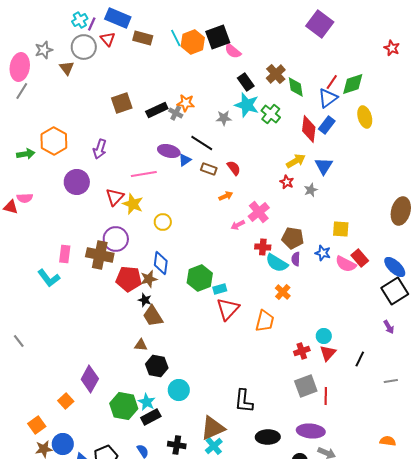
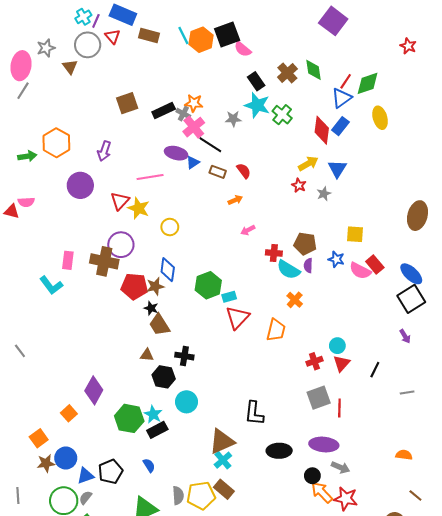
green diamond: (296, 87) -> (313, 70), moved
pink cross: (259, 212) -> (194, 127), moved
black cross: (177, 445) -> (184, 356), moved

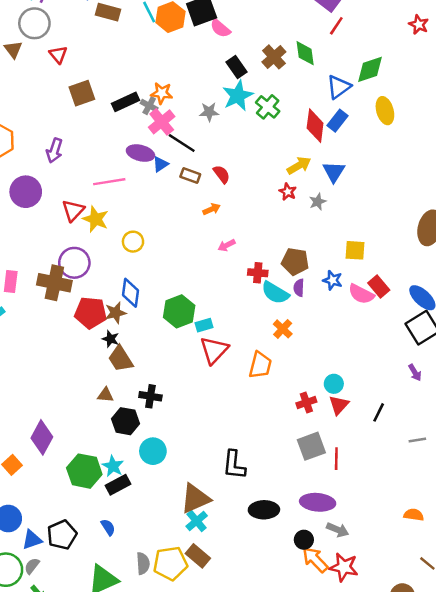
red triangle: (113, 37) -> (58, 54), moved
red line: (346, 81) -> (336, 26), moved
cyan star: (257, 105) -> (238, 96), turned 30

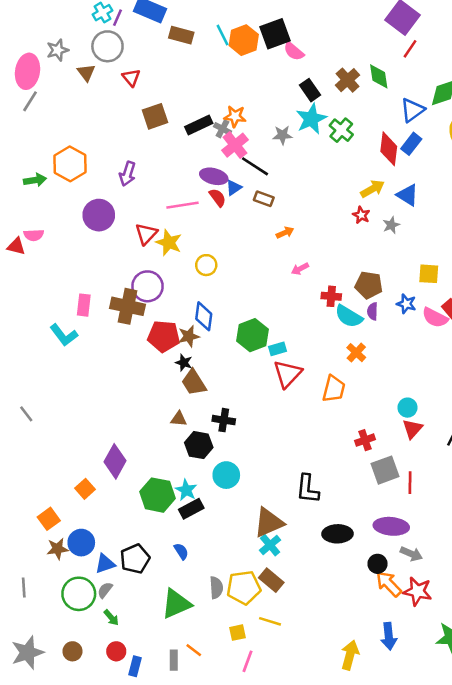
blue triangle: (334, 172) -> (408, 195), turned -30
red semicircle: (222, 174) -> (218, 198), moved
red cross: (306, 403) -> (365, 440), moved

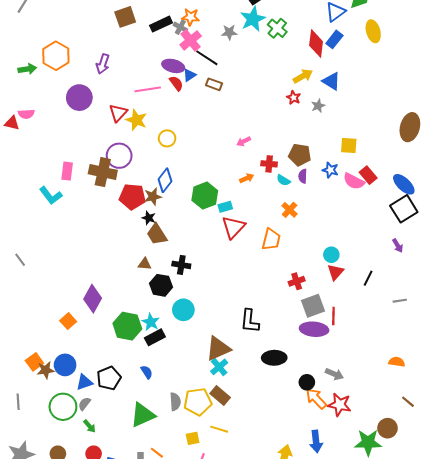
orange arrow: (285, 233) -> (247, 178), moved
blue diamond: (204, 316) -> (165, 180), turned 30
cyan semicircle: (349, 316) -> (283, 180), size x0.6
orange square: (49, 519) -> (34, 362), moved
purple ellipse: (391, 526) -> (314, 329), moved

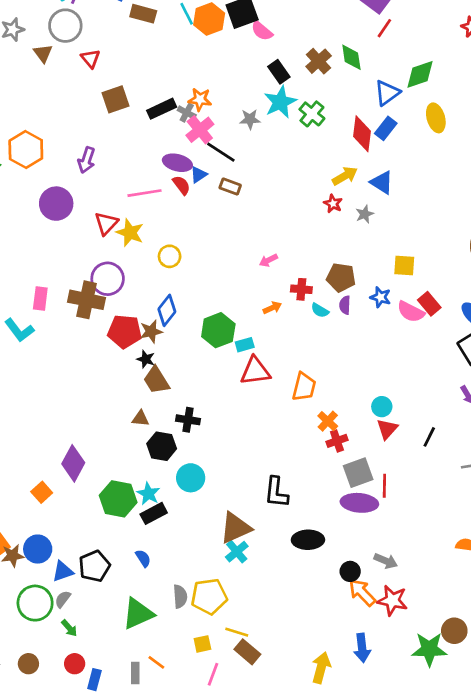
orange cross: (290, 210) -> (328, 421), moved
red triangle: (233, 227) -> (255, 371), turned 40
brown rectangle: (220, 396) -> (247, 652), moved

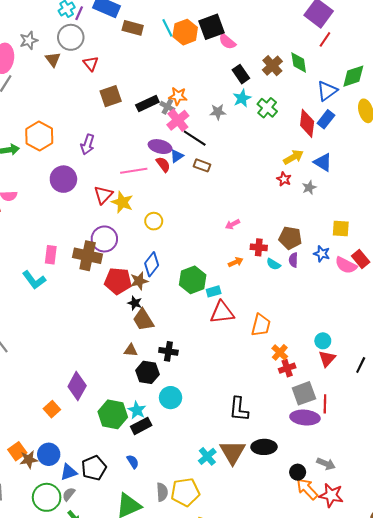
cyan star: (280, 102) -> (242, 98), size x0.7
brown triangle: (235, 528) -> (233, 452), moved, turned -36

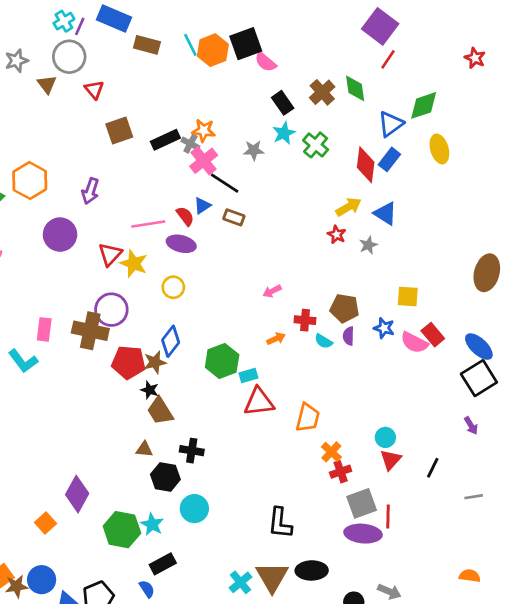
purple ellipse: (160, 147) -> (181, 244), moved
black rectangle: (141, 426) -> (163, 564), moved

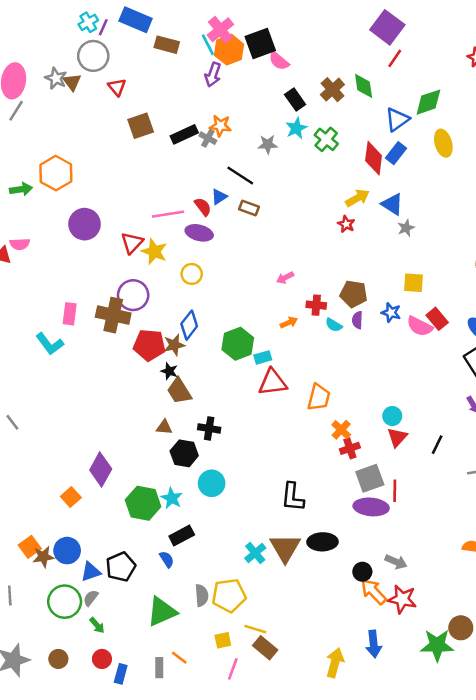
gray star: (17, 61) -> (56, 78), moved, turned -30
pink cross: (204, 161) -> (220, 30), moved
purple arrow: (90, 191) -> (213, 75), moved
gray star: (368, 245) -> (406, 228), moved

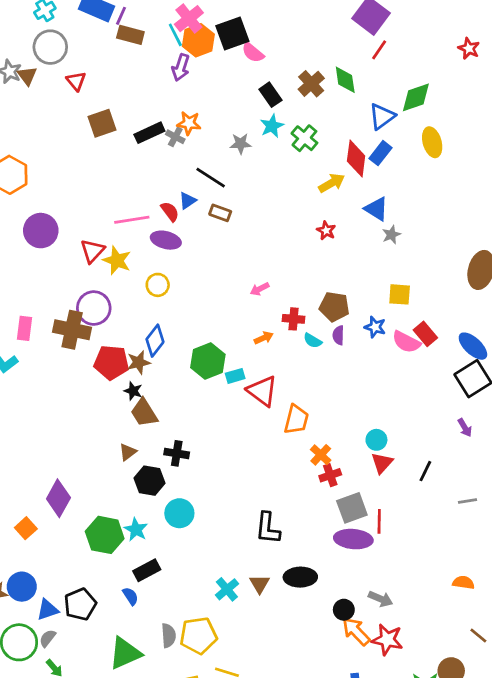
purple line: (103, 27) -> (121, 16), moved
yellow arrow: (357, 198) -> (332, 183), moved
red triangle: (273, 382) -> (262, 391), moved, turned 44
brown triangle: (164, 427) -> (128, 452), turned -42
brown triangle: (285, 548) -> (260, 584), size x0.6

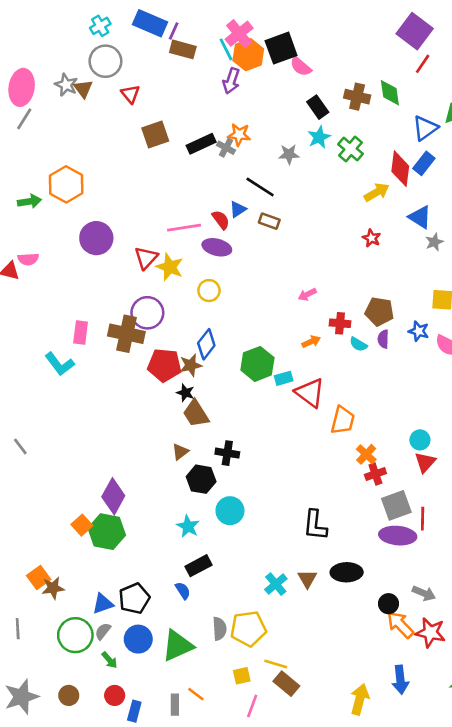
brown cross: (311, 84) -> (357, 97), turned -35
green hexagon: (105, 535) -> (107, 532), moved
blue circle: (22, 587) -> (138, 639), moved

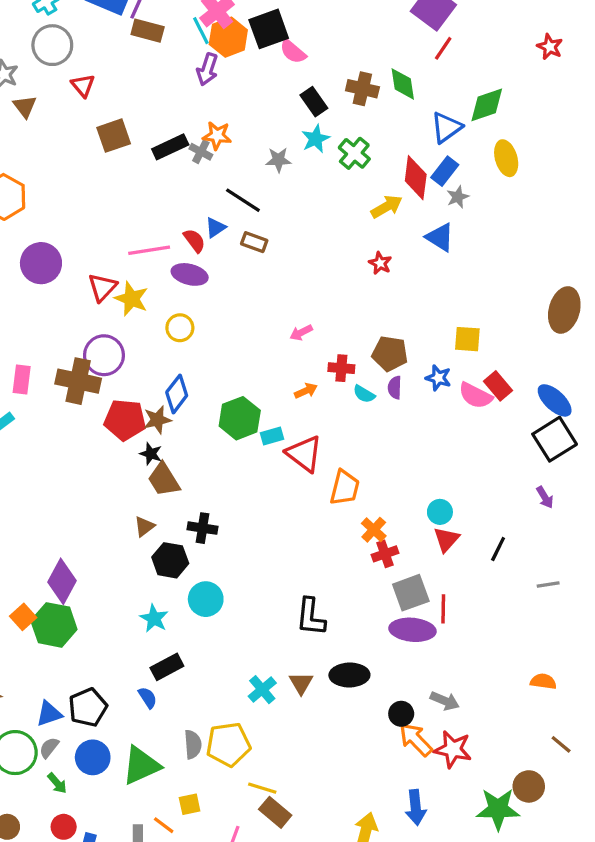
brown triangle: (83, 89) -> (25, 106), moved
gray star: (434, 242) -> (458, 197), moved
yellow square: (242, 676) -> (190, 804), moved

